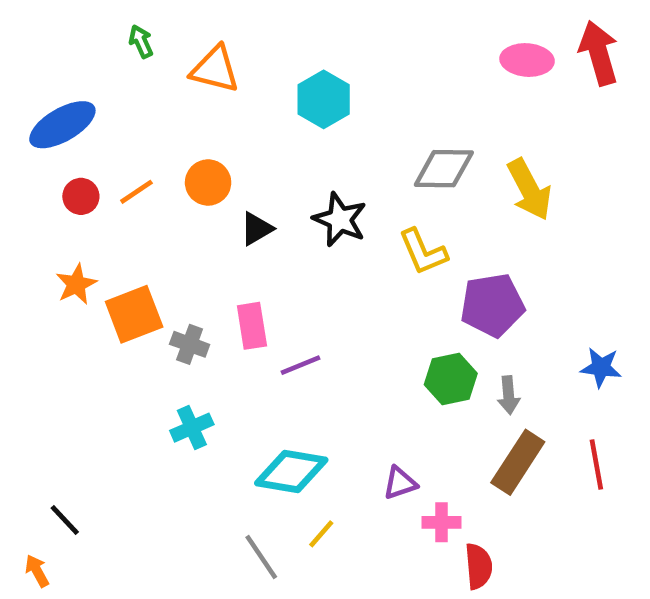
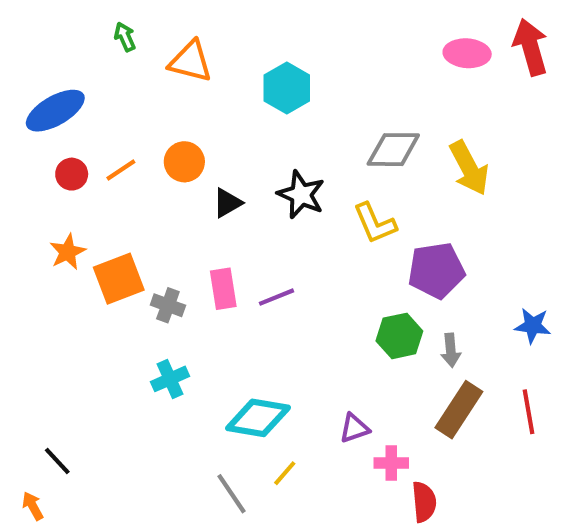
purple line: (300, 365) -> (277, 297), moved

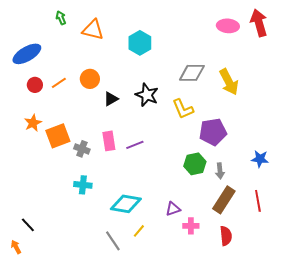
cyan cross: (170, 379) -> (83, 185), turned 30
red semicircle: (424, 502) -> (226, 236), moved

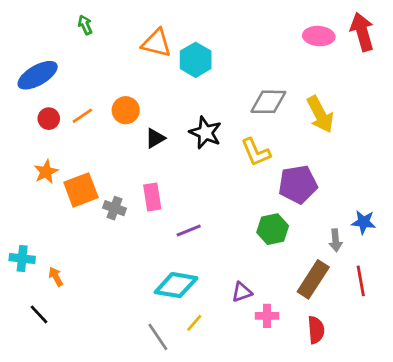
orange triangle: (93, 30) -> (156, 43), moved
purple line: (135, 145) -> (189, 231), moved
gray arrow: (220, 171) -> (336, 240), moved
cyan cross: (83, 185) -> (22, 258), moved
orange arrow: (16, 247) -> (56, 277), moved

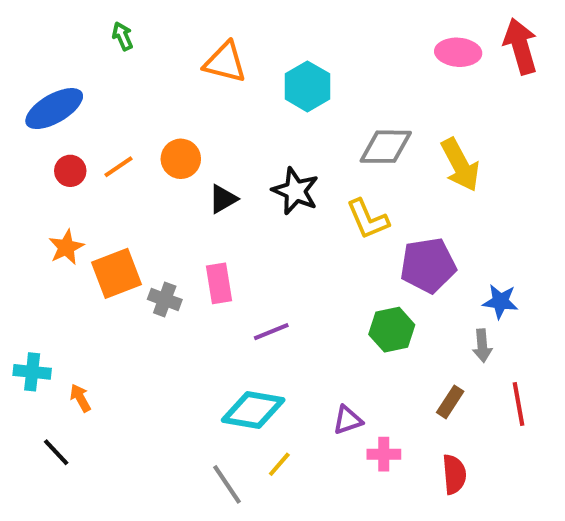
cyan hexagon: (196, 60) -> (307, 86), moved
blue star: (364, 222) -> (500, 301), moved
brown rectangle: (313, 279) -> (450, 402), size x0.6

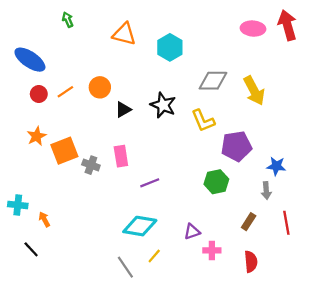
blue ellipse: (54, 109) -> (30, 60), turned 64

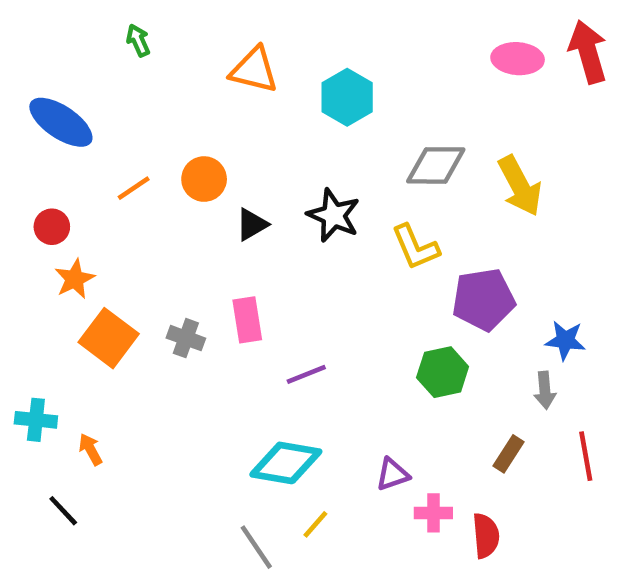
red circle: (39, 94) -> (52, 227), moved
orange square: (64, 151) -> (109, 338), moved, turned -32
red semicircle: (251, 262) -> (486, 536), moved

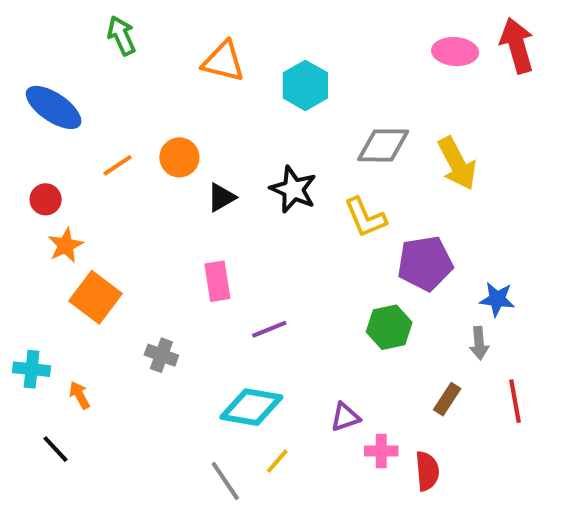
green arrow: (138, 40) -> (121, 36), size x1.4
gray cross: (186, 338) -> (161, 355), moved

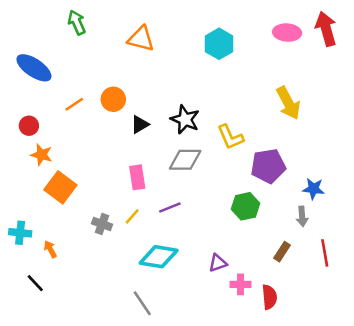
cyan hexagon: (305, 85) -> (219, 44), moved
gray diamond: (383, 145) -> (185, 160), moved
orange star: (66, 245) -> (42, 155), turned -30
yellow line: (277, 461) -> (132, 216), moved

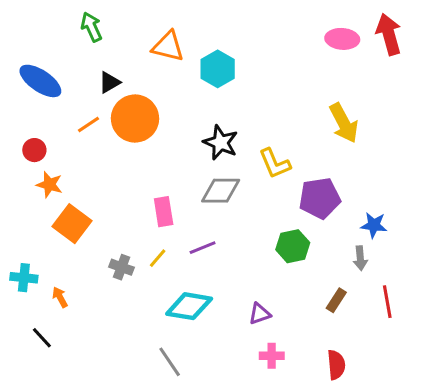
cyan hexagon: (219, 44) -> (218, 69), moved
orange circle: (113, 99) -> (135, 118), size x1.6
black triangle: (140, 124) -> (109, 82), moved
pink cross: (240, 284) -> (272, 356), moved
red semicircle: (269, 297) -> (336, 365), moved

